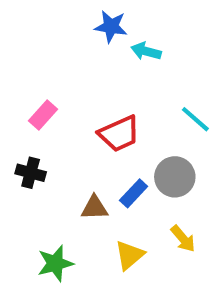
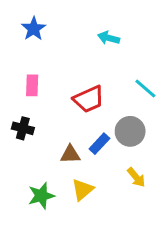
blue star: (111, 26) -> (34, 29), moved, turned 30
pink rectangle: (43, 115) -> (32, 85), turned -40
yellow triangle: (129, 255) -> (83, 190), moved

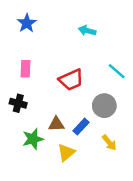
blue rectangle: (99, 144) -> (81, 127), moved
green star: (41, 196) -> (33, 139), moved

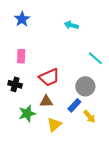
red trapezoid: (71, 80) -> (49, 77), moved
blue rectangle: (81, 127) -> (74, 105), moved

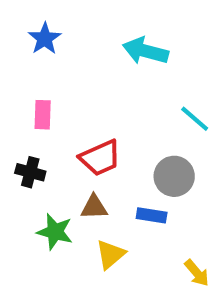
cyan arrow: (71, 25) -> (145, 51), size x1.5
blue rectangle: (74, 105) -> (152, 215), turned 56
green star: (27, 113) -> (55, 232), turned 30
yellow arrow: (89, 116) -> (197, 273), moved

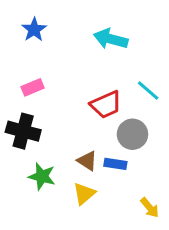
pink rectangle: (43, 115) -> (33, 87), turned 65
red trapezoid: (100, 158) -> (106, 105), moved
black cross: (30, 172) -> (23, 131), size x1.5
brown triangle: (94, 207) -> (87, 161), moved, turned 35

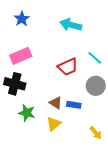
pink rectangle: (33, 87) -> (21, 56), size x1.5
gray circle: (132, 134) -> (96, 86), moved

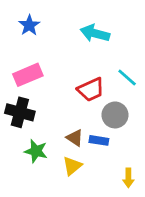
gray circle: (96, 86) -> (115, 115), moved
yellow arrow: (96, 133) -> (128, 178), turned 40

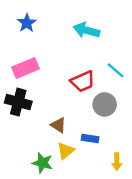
brown triangle: (75, 138) -> (58, 125), moved
blue rectangle: (99, 140) -> (90, 139), moved
green star: (36, 151) -> (43, 163), moved

